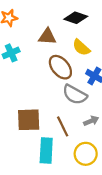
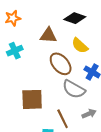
brown square: (29, 120) -> (32, 99), moved

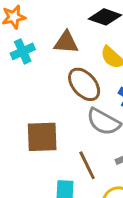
cyan cross: (15, 51) -> (23, 51), moved

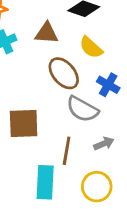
brown line: (87, 165) -> (67, 151), turned 36

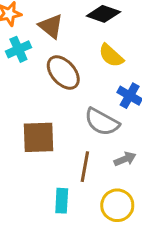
brown triangle: (47, 33) -> (51, 26), moved, turned 35
brown ellipse: (64, 73) -> (63, 72), moved
cyan rectangle: (45, 182) -> (62, 201), size x0.7

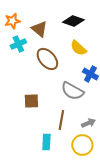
brown square: (39, 137) -> (31, 101), size x0.7
gray arrow: (125, 159) -> (88, 123), moved

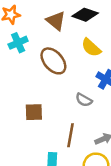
brown triangle: (39, 29) -> (56, 21), moved
gray semicircle: (72, 91) -> (84, 100), size x0.6

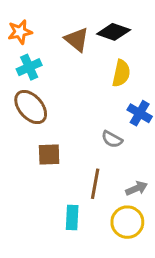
yellow semicircle: (91, 48) -> (121, 73), turned -120
brown ellipse: (53, 61) -> (31, 107), moved

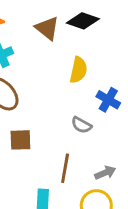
yellow semicircle: (121, 73) -> (78, 70), moved

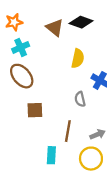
gray semicircle: (81, 125) -> (80, 99), turned 48

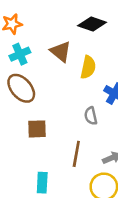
brown triangle: (55, 28) -> (61, 52), moved
cyan rectangle: (51, 155) -> (42, 183), moved

